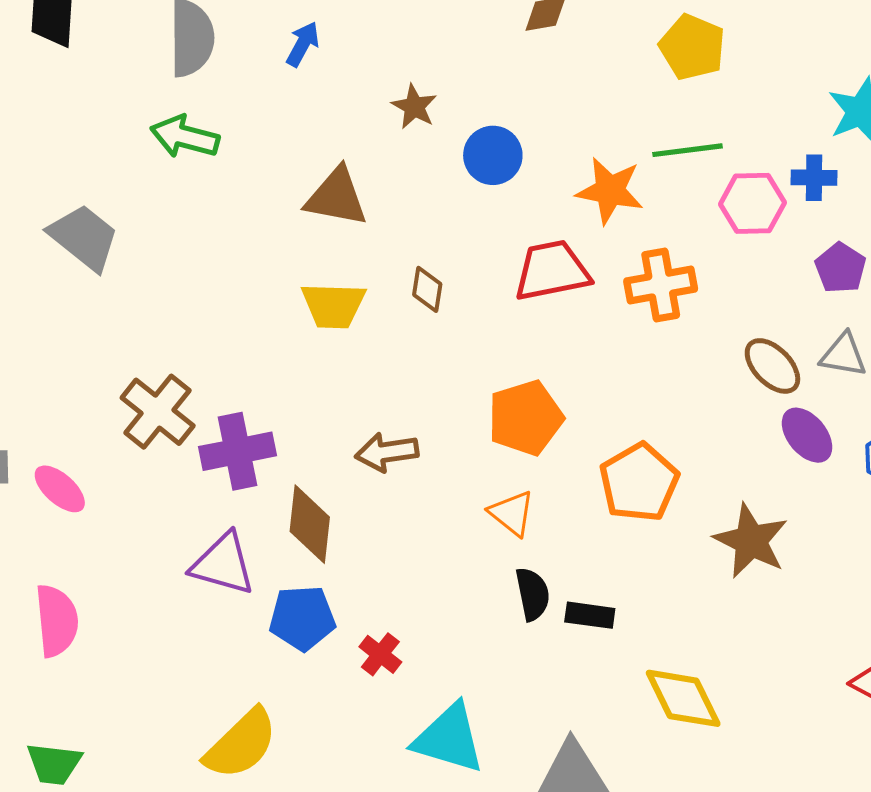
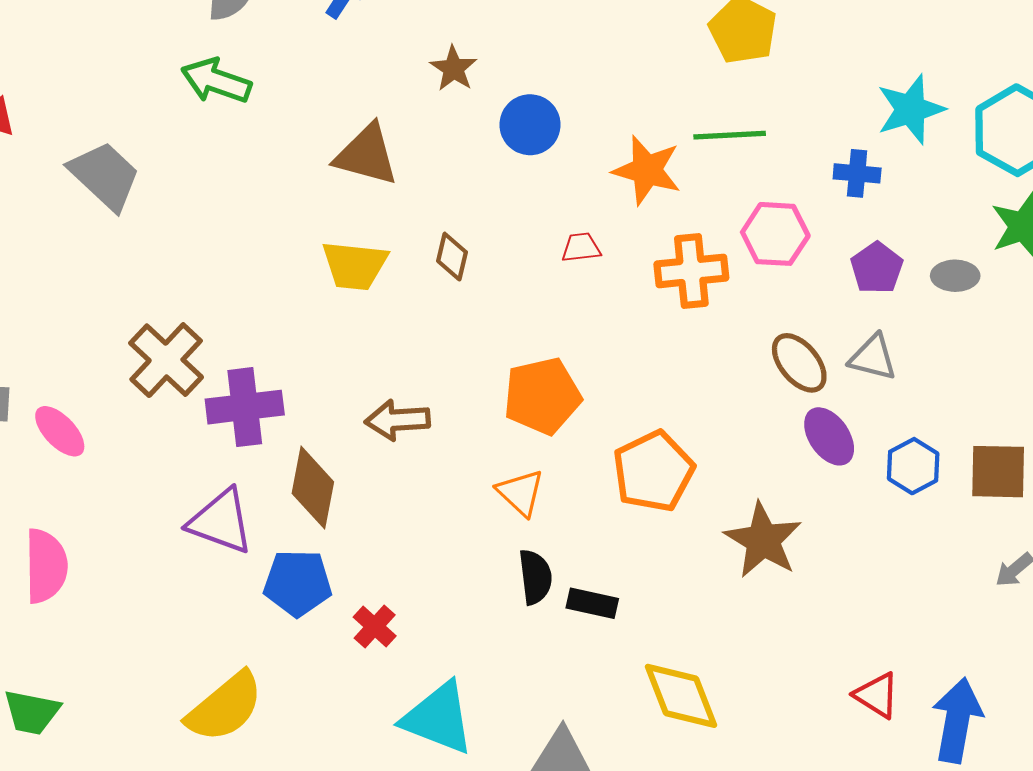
pink hexagon: (752, 203) -> (775, 234), moved
red trapezoid: (552, 271) -> (581, 248), size x0.5

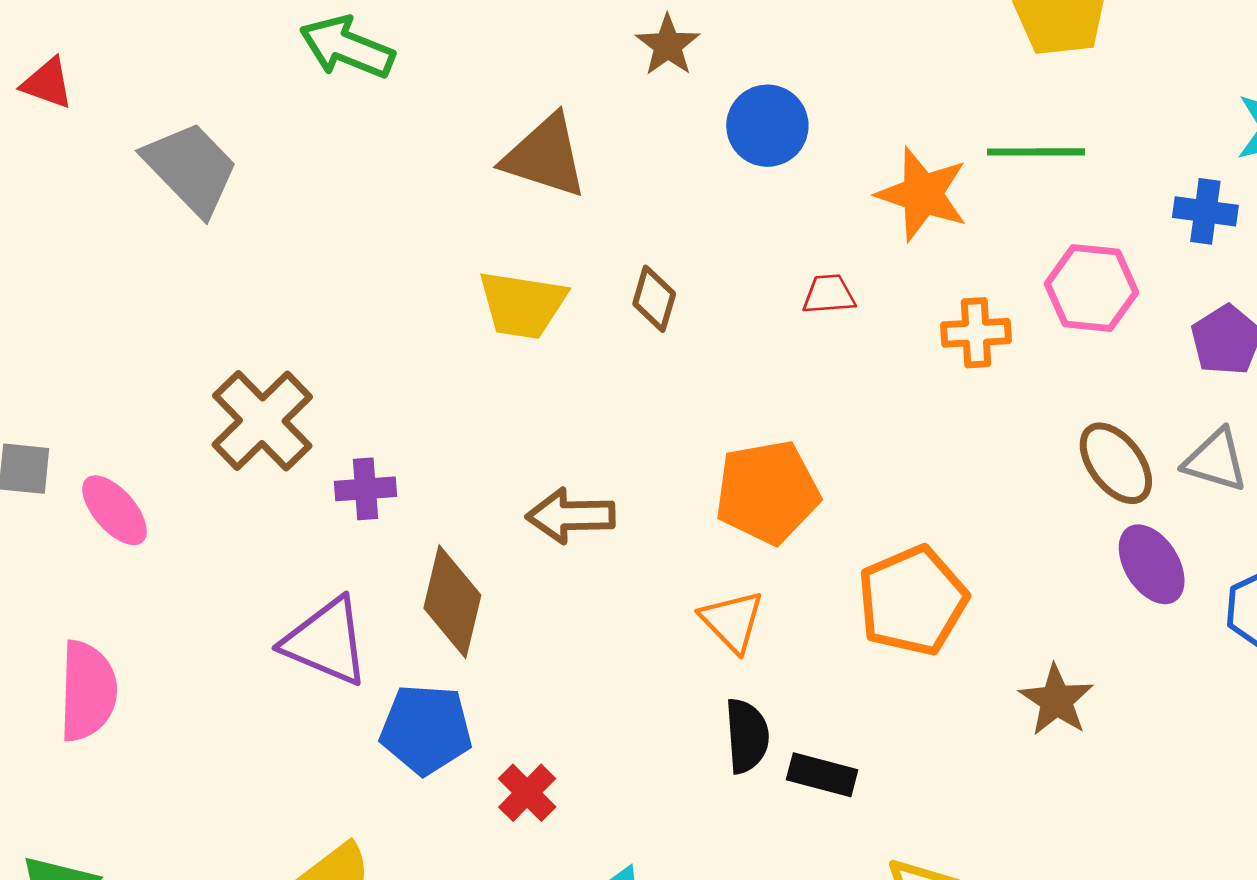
orange cross: (691, 271) -> (976, 333), size x0.7
purple cross: (245, 407) -> (365, 489), size x0.6
brown star: (763, 540) -> (1056, 700), size x0.7

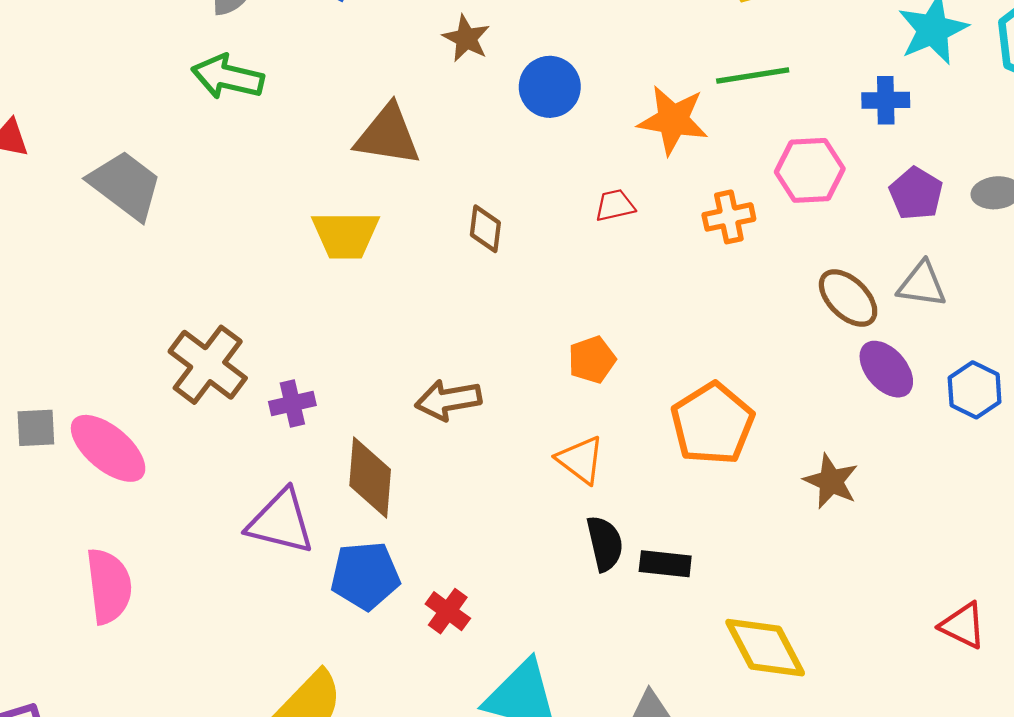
yellow trapezoid: (522, 305) -> (345, 235), moved
orange pentagon: (767, 492) -> (592, 360), size x0.6
pink ellipse: (115, 510) -> (108, 448), size x1.4

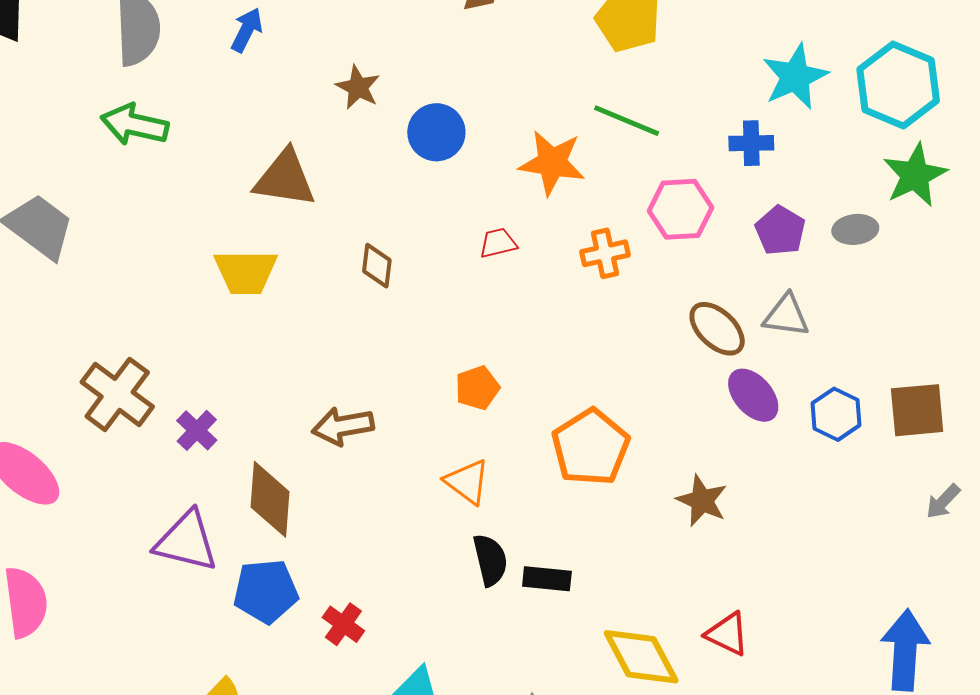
green line: (753, 75) -> (627, 121), turned 32
purple cross: (292, 404) -> (197, 430), turned -33
red triangle: (963, 625) -> (727, 634), moved

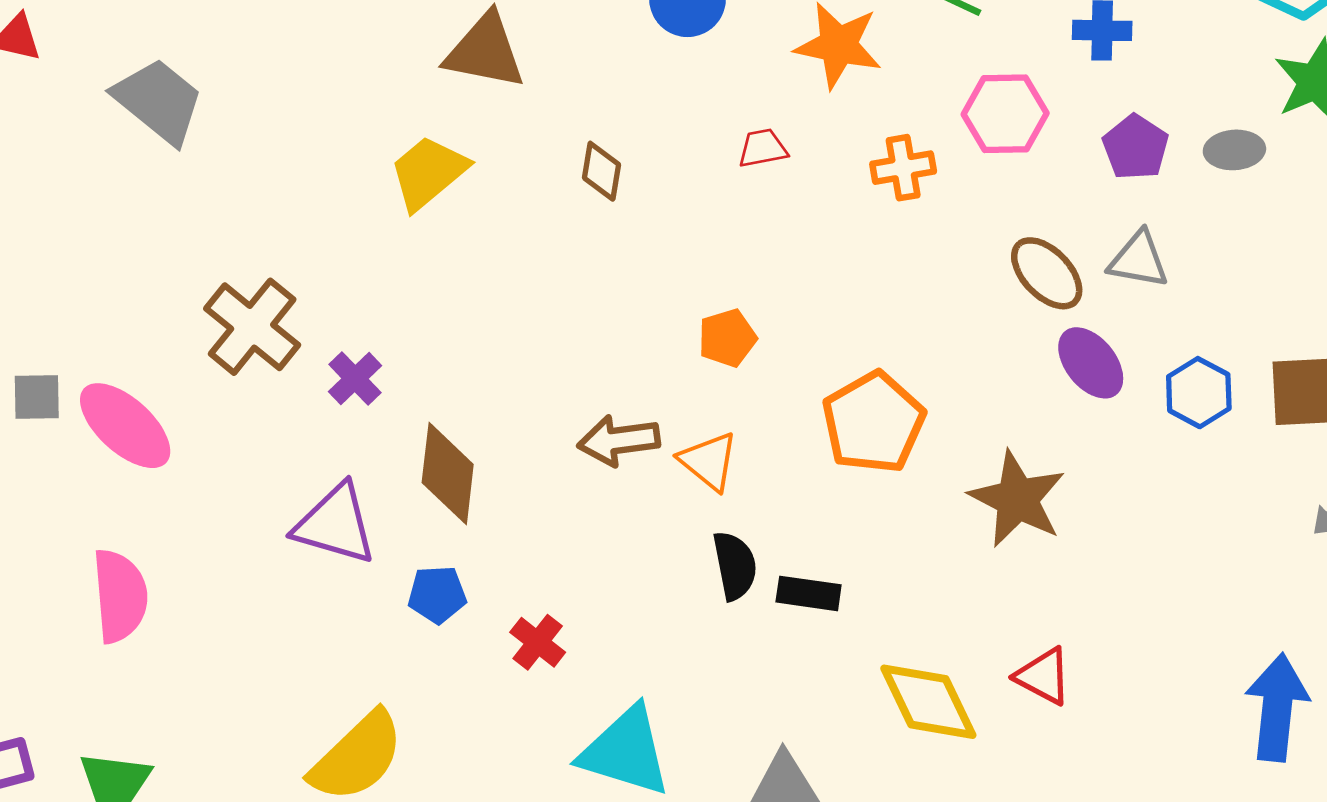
yellow trapezoid: (246, 272) -> (428, 172), turned 138
brown arrow: (343, 426) -> (619, 440), moved
brown star: (702, 501) -> (1017, 499), size x1.4
blue pentagon: (266, 591) -> (437, 594), size x0.7

